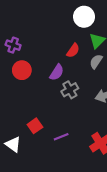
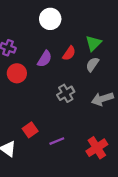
white circle: (84, 17) -> (50, 19), moved
purple semicircle: (57, 72) -> (45, 59), moved

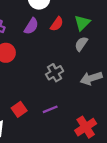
red semicircle: (69, 53) -> (57, 24), moved
purple semicircle: (45, 59) -> (31, 26), moved
purple line: (57, 141) -> (50, 109), moved

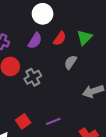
gray semicircle: (81, 44) -> (70, 62), moved
gray cross: (55, 73) -> (33, 77), moved

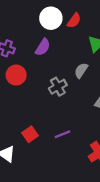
red semicircle: (60, 39) -> (74, 21), moved
gray cross: (33, 77) -> (58, 87), moved

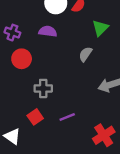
purple semicircle: (43, 47) -> (48, 31), turned -114
gray cross: (58, 87) -> (43, 88), moved, turned 30

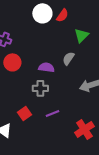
purple semicircle: (48, 31) -> (46, 67), moved
gray cross: (43, 88) -> (40, 88), moved

